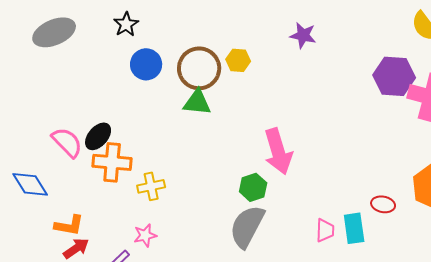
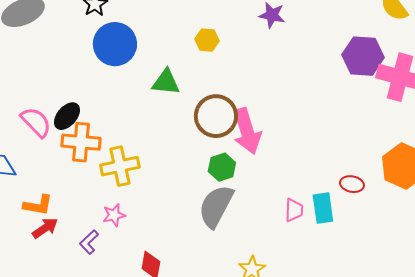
blue circle: (146, 64) -> (115, 44), size x1.4
brown circle: (199, 68) -> (216, 116), moved
yellow cross: (151, 186) -> (120, 166), size x1.4

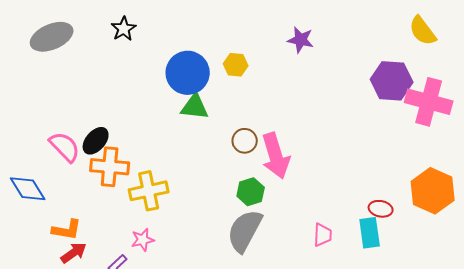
blue circle: (115, 44) -> (188, 73), moved
brown circle: (216, 116) -> (245, 141), size x0.6
cyan rectangle: (323, 208) -> (370, 233), moved

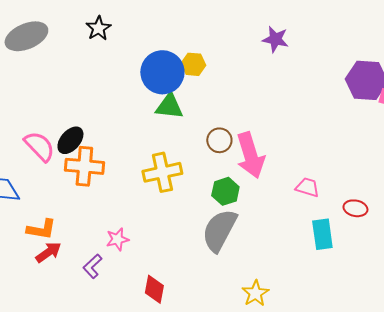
yellow hexagon: (236, 65) -> (193, 64), moved
yellow cross: (149, 191) -> (162, 172), moved
cyan rectangle: (370, 233) -> (322, 234), moved
pink trapezoid: (323, 235) -> (307, 187), moved, turned -75

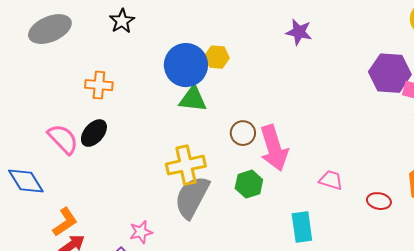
orange cross: (84, 166) -> (99, 85), moved, size x0.7
orange L-shape: (41, 229) -> (65, 222), turned -44
gray semicircle: (219, 230) -> (192, 197), moved
cyan rectangle: (322, 234) -> (302, 227), moved

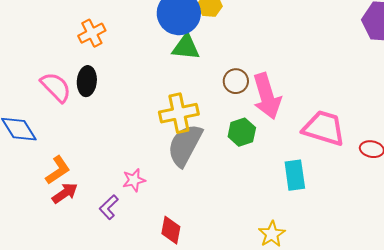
orange cross: (99, 85) -> (92, 33), turned -32
black ellipse: (94, 133) -> (87, 81), turned -36
pink trapezoid: (331, 180) -> (324, 128), size x1.8

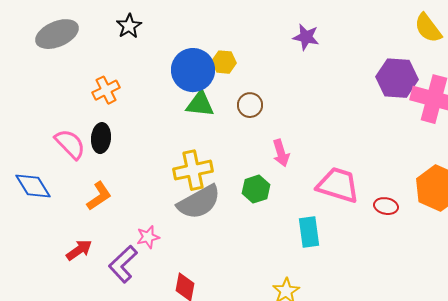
brown circle: (236, 81) -> (250, 105), moved
pink arrow: (267, 96) -> (281, 153), size x0.6
gray semicircle: (185, 145) -> (199, 202), turned -147
orange L-shape: (58, 170) -> (99, 196), moved
purple L-shape: (109, 207) -> (123, 264), size x1.5

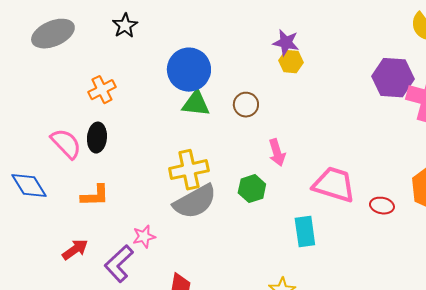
purple star: (306, 37) -> (286, 43), moved
yellow hexagon: (224, 62) -> (291, 62), moved
orange L-shape: (99, 196) -> (95, 196), turned 32

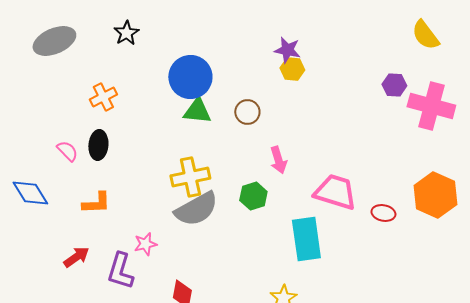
purple hexagon: (393, 78) -> (394, 85), size x0.6
pink semicircle: (66, 144) -> (67, 151), size x0.7
cyan rectangle: (305, 232) -> (306, 239), size x1.4
purple L-shape: (119, 264) -> (120, 271), turned -30

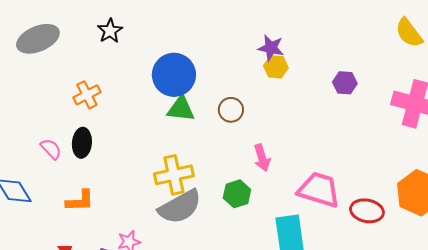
purple hexagon: (394, 85) -> (345, 83), moved
red ellipse: (383, 213) -> (367, 211), size x1.4

